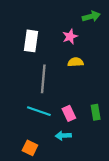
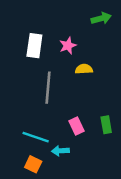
pink star: (70, 37) -> (68, 46), moved
cyan line: (39, 111) -> (36, 137), moved
cyan arrow: (63, 136) -> (60, 151), moved

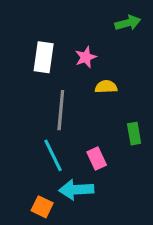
green rectangle: (106, 125) -> (134, 134), moved
cyan line: (36, 137) -> (53, 155), moved, turned 45
cyan arrow: (60, 151) -> (76, 190), size x1.5

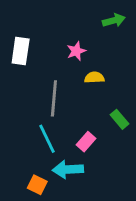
white rectangle: (44, 57) -> (21, 51), moved
green rectangle: (134, 134) -> (119, 119), turned -30
pink rectangle: (97, 158) -> (86, 142), turned 66

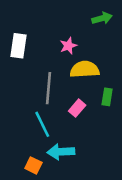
yellow semicircle: (94, 78) -> (85, 69), size x1.6
green rectangle: (119, 119) -> (107, 97), moved, turned 49
pink rectangle: (86, 142) -> (77, 108), moved

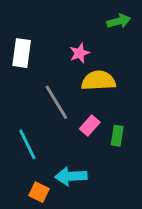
gray line: (48, 88) -> (56, 102), turned -36
green rectangle: (107, 97) -> (117, 136), moved
cyan line: (42, 124) -> (27, 144), moved

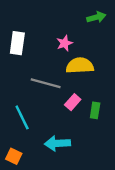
gray line: (56, 102) -> (46, 83), turned -44
orange square: (39, 192) -> (14, 156), moved

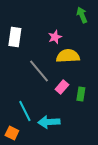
green arrow: (96, 17) -> (82, 15), turned -98
gray line: (46, 83) -> (39, 71), turned 35
cyan line: (22, 117) -> (25, 111), moved

